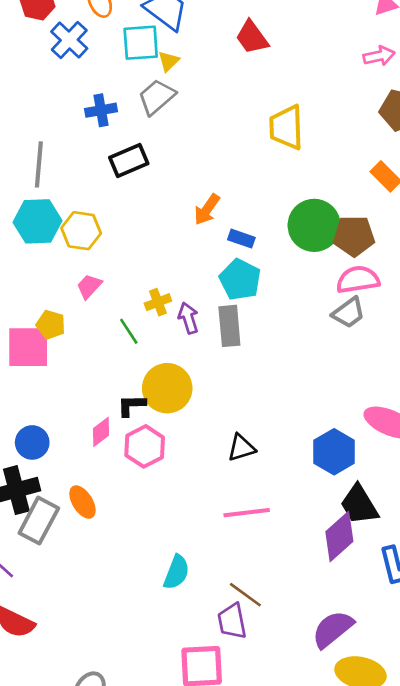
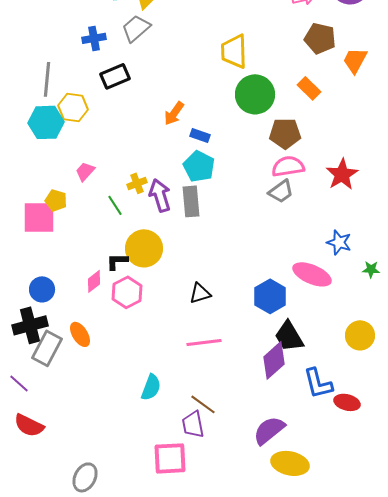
green circle: (314, 225) -> (255, 94), moved
yellow hexagon: (81, 231) -> (73, 107), moved
purple arrow: (188, 318) -> (160, 195), size x1.4

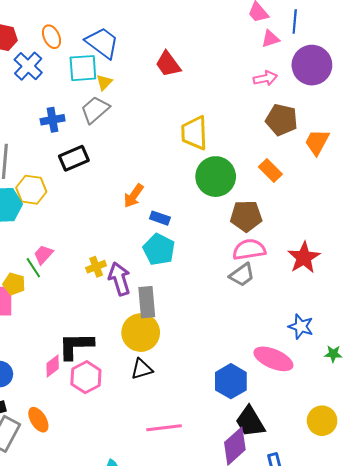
gray rectangle: (191, 201) -> (147, 302), moved
green line: (115, 205) -> (33, 268), moved
yellow circle: (144, 248) -> (141, 333), moved
black L-shape: (117, 261) -> (76, 346), size x1.6
black triangle: (200, 293) -> (142, 369), moved

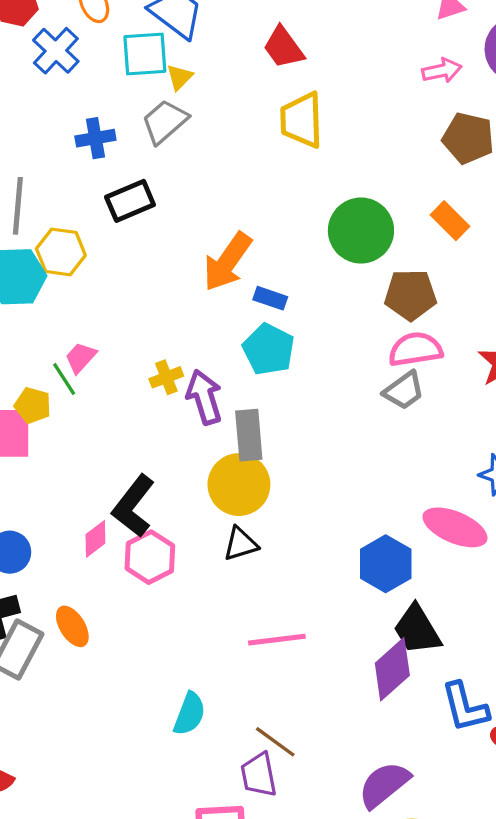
yellow trapezoid: (194, 133) -> (302, 120), moved
orange arrow: (134, 196) -> (227, 262), size x1.5
black L-shape: (76, 346) -> (133, 506), turned -51

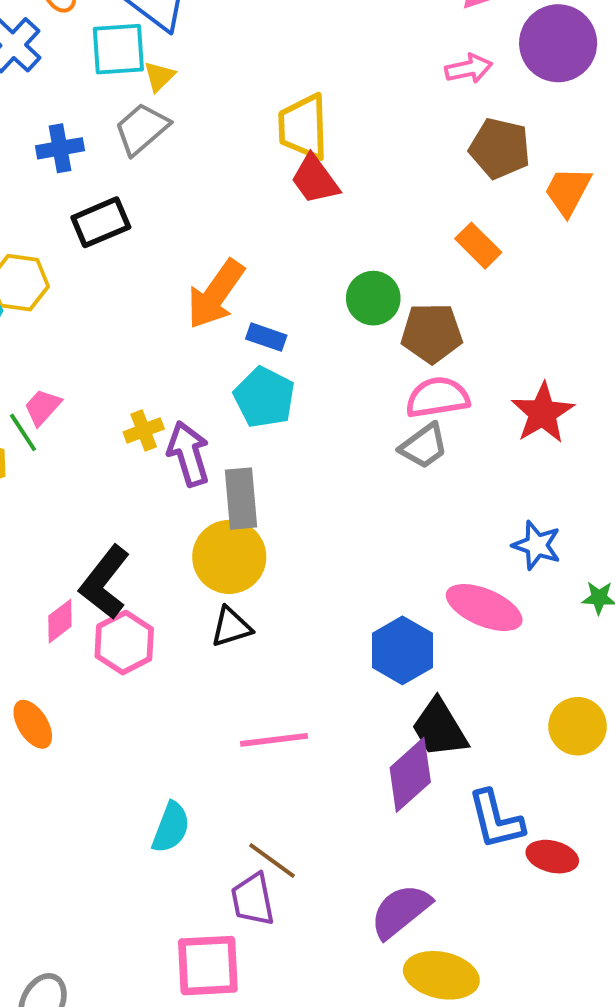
red trapezoid: (283, 47) -> (315, 179), moved
green circle: (361, 231) -> (373, 298), moved, size x0.7

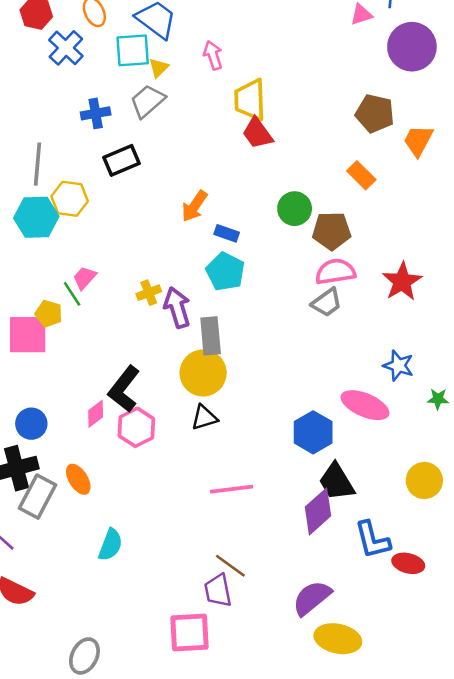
pink arrow: (469, 69) -> (213, 55), moved, turned -96
orange arrow: (216, 294) -> (194, 206), size x0.7
cyan semicircle: (171, 827) -> (110, 545), moved

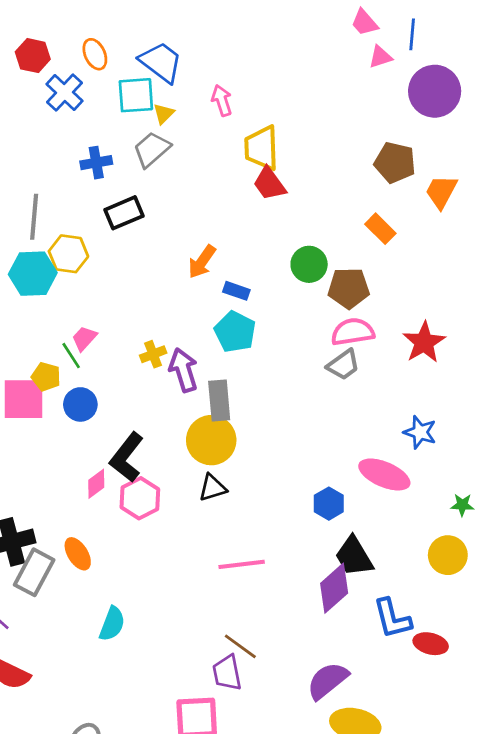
green star: (438, 399) -> (462, 505), moved
blue circle: (31, 424) -> (80, 404), moved
blue hexagon: (313, 432) -> (329, 504), size x0.7

